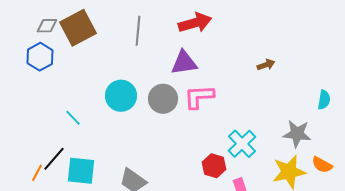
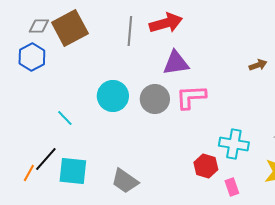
red arrow: (195, 23) -> (166, 23), moved
cyan cross: (242, 144) -> (234, 144), turned -36

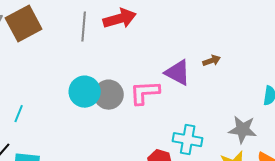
purple triangle: (176, 63) -> (178, 73), moved, turned 36
cyan circle: (113, 96) -> (85, 92), moved
cyan line: (65, 118) -> (19, 114), turned 66

